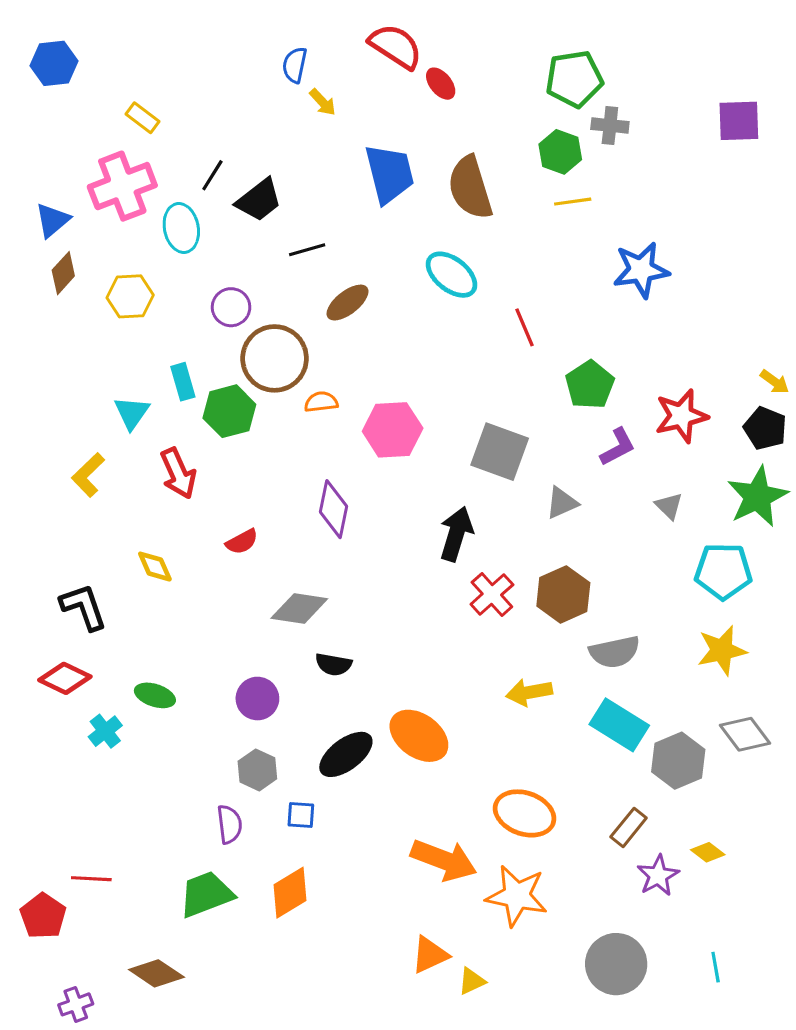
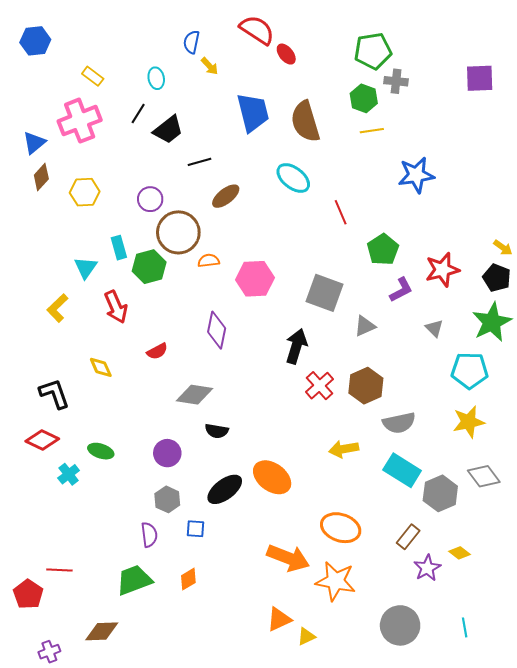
cyan ellipse: (181, 228) -> (156, 78), moved, size x0.7
orange diamond: (290, 893) -> (188, 579), size x0.7
brown diamond: (156, 973) -> (102, 631), turned -36

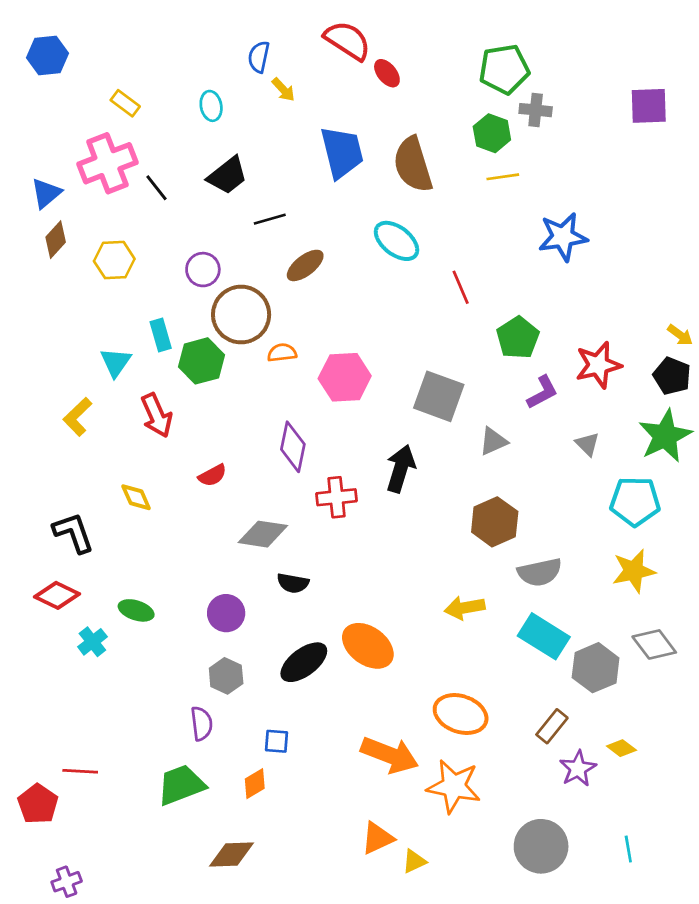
black line: (138, 113) -> (157, 188), moved, turned -70
red cross: (319, 386) -> (337, 497), moved, turned 36
blue square: (195, 529) -> (277, 741), moved
brown diamond: (102, 631) -> (232, 854), moved

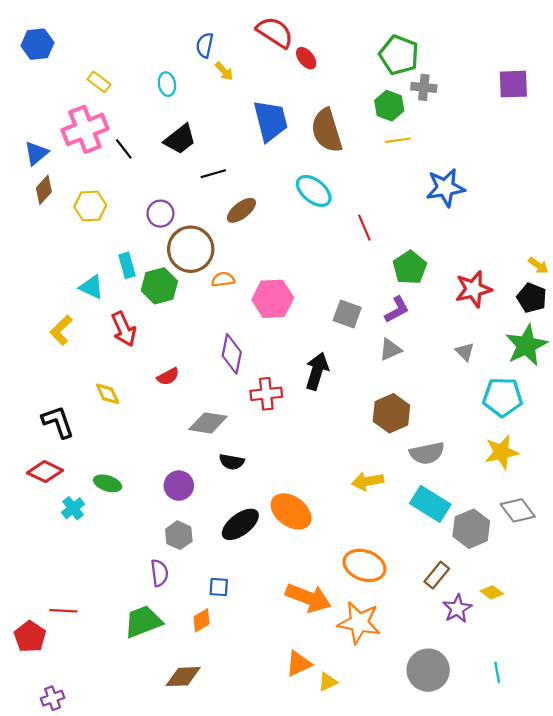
green pentagon: (504, 69) -> (399, 55), turned 30
cyan triangle: (116, 362) -> (91, 287), turned -40
purple L-shape: (542, 392) -> (397, 310), moved
gray square: (439, 396) -> (347, 314), size x0.7

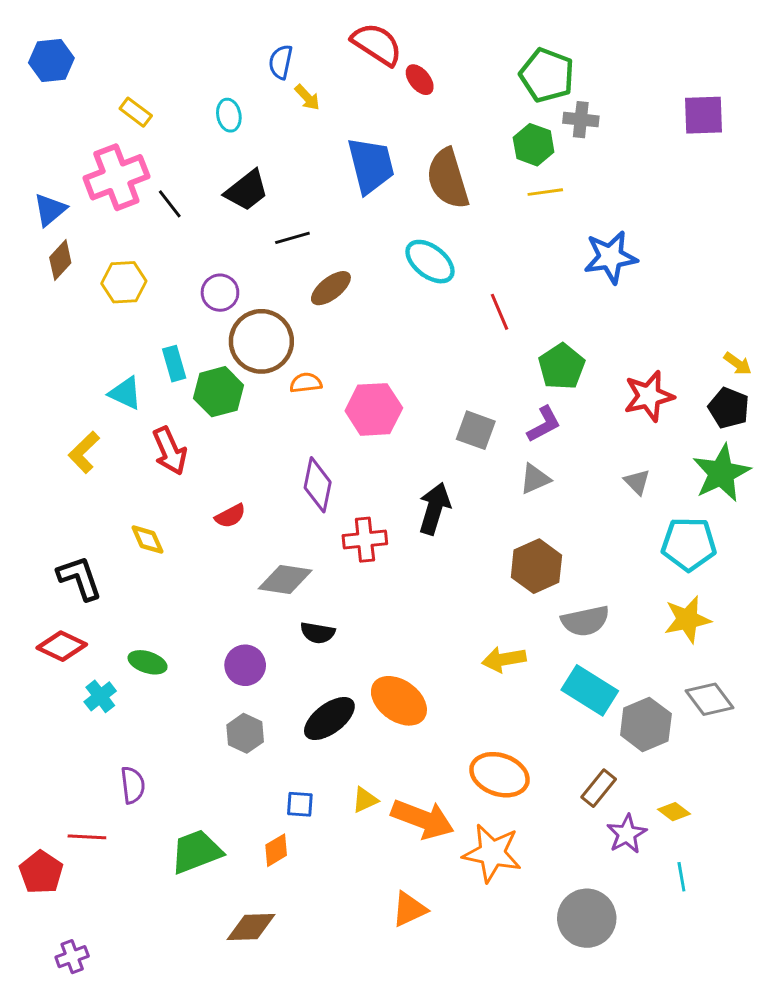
purple semicircle: (159, 573) -> (133, 785), moved
cyan line: (497, 672) -> (681, 877), moved
yellow triangle: (328, 682) -> (365, 800), moved

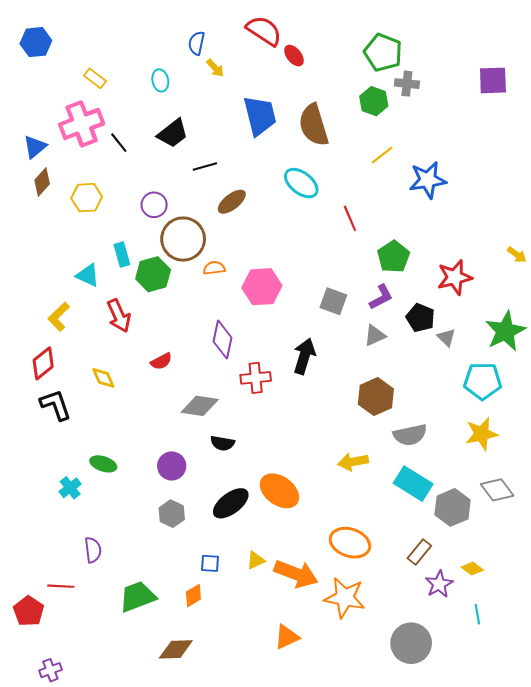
yellow line: (545, 192) -> (382, 155), moved, turned -30
black pentagon: (729, 408) -> (420, 318), moved
red diamond: (62, 646) -> (43, 363), moved, turned -64

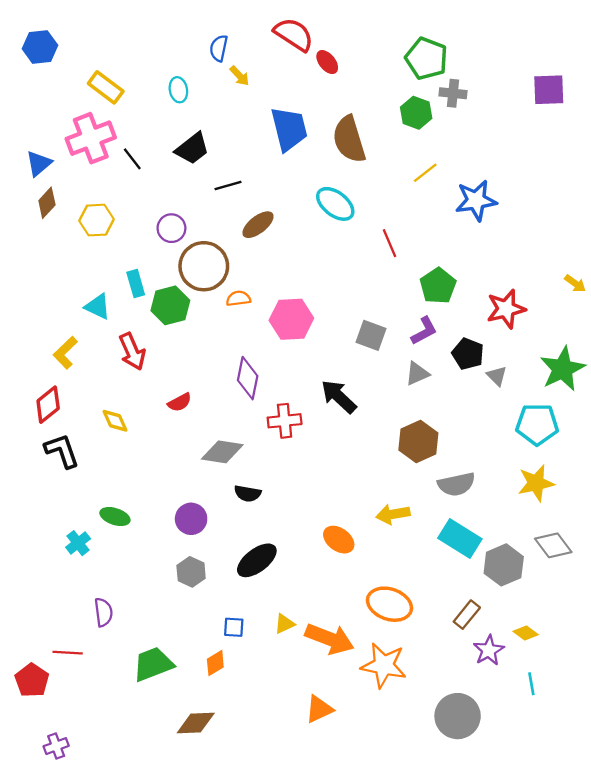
yellow rectangle: (95, 78) -> (106, 87), size x1.4
black arrow: (304, 356) -> (339, 397), turned -64
orange ellipse: (279, 491) -> (339, 540), moved, size x0.7

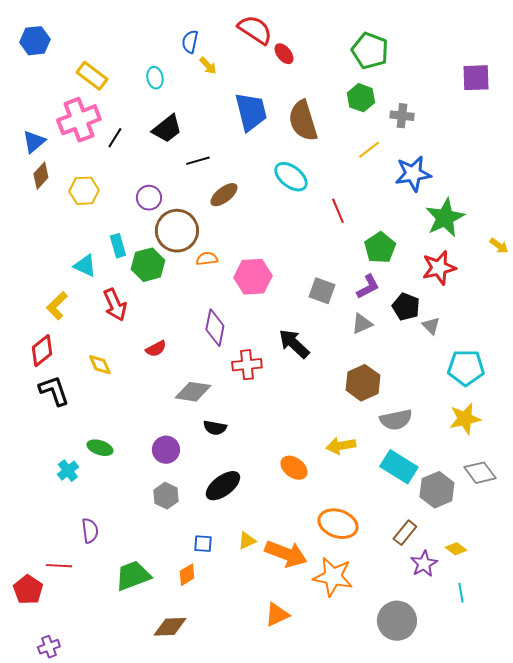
gray cross: (453, 93) -> (402, 116), moved
black line: (132, 159) -> (115, 138), turned 70
green star: (563, 369) -> (445, 218), moved

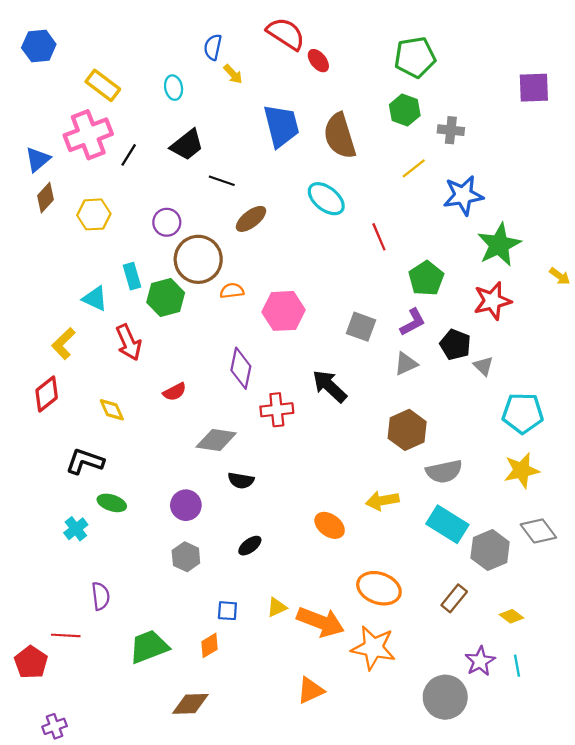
green pentagon: (370, 51) -> (415, 57), turned -30
black line: (198, 161) -> (222, 181), turned 35
black L-shape: (54, 391) -> (85, 461), moved, turned -52
black ellipse: (223, 486) -> (250, 546), size x0.6
purple star: (424, 564) -> (480, 661), moved

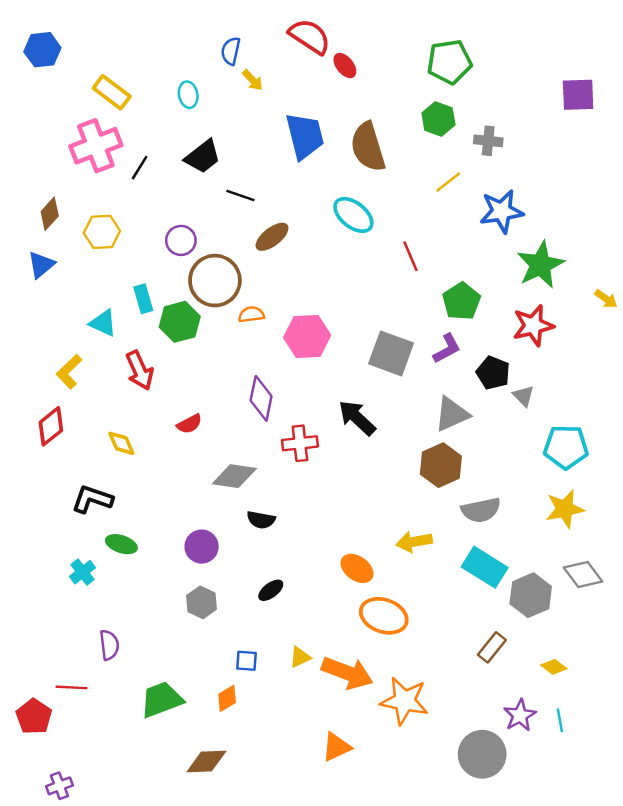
blue triangle: (38, 159) -> (41, 265), moved
gray square: (361, 327) -> (391, 353), size x1.4
gray triangle: (406, 364) -> (452, 414), moved, size x1.4
orange ellipse: (379, 588) -> (384, 616), moved

